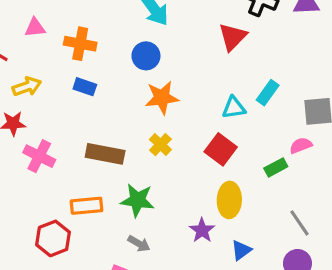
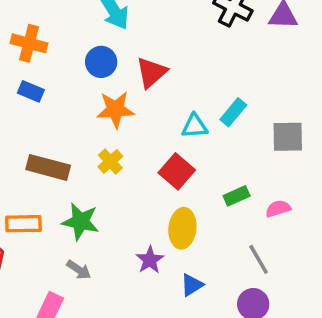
red triangle: (233, 37) -> (151, 72), moved
pink semicircle: (301, 145) -> (278, 209), moved

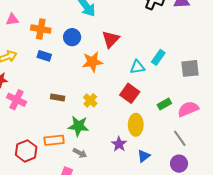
blue circle: (101, 62) -> (72, 37), moved
yellow cross: (110, 161) -> (90, 100), moved
brown rectangle: (48, 167) -> (58, 97), size x0.6
pink semicircle: (278, 209) -> (188, 109), size x1.5
orange rectangle: (23, 224) -> (54, 140), moved

